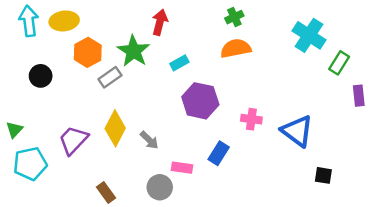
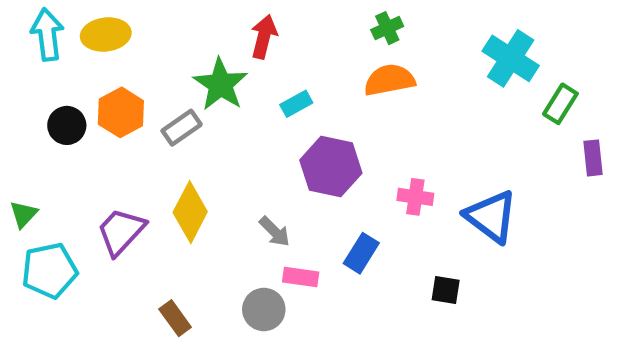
orange hexagon: (88, 52) -> (121, 112), moved
gray arrow: (149, 140) -> (275, 232), moved
black square: (323, 175) -> (446, 290), moved

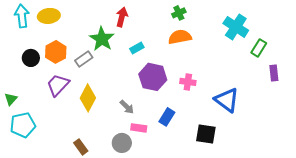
pink cross: (415, 197) -> (188, 82), moved
purple trapezoid: (121, 232) -> (58, 85), moved
black square: (446, 290) -> (206, 134), size x1.5

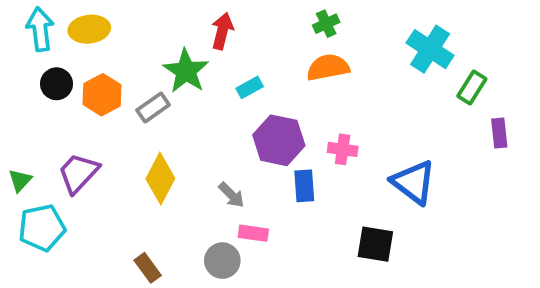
black circle: (31, 58) -> (56, 84), moved
purple trapezoid: (58, 85) -> (78, 173), moved
blue rectangle: (167, 117) -> (304, 186), moved, turned -36

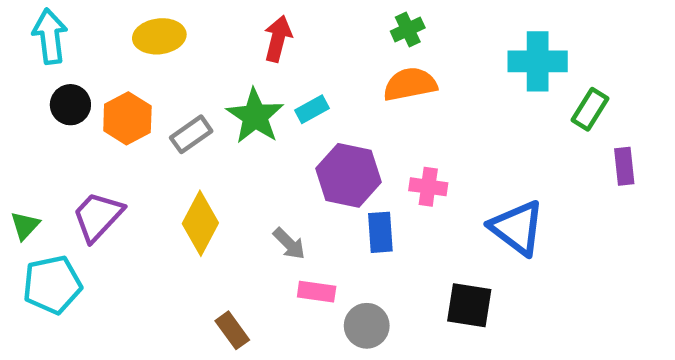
yellow ellipse: (89, 29) -> (159, 36), moved
cyan cross: (430, 49) -> (538, 61), turned -33
green star: (186, 71) -> (255, 116), moved
gray circle: (222, 261) -> (367, 326), moved
brown rectangle: (148, 268) -> (232, 330), moved

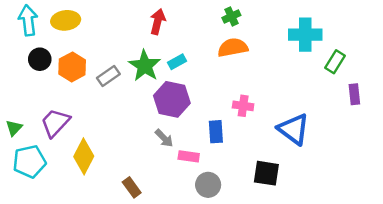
yellow ellipse: (159, 36) -> (66, 20), moved
purple hexagon: (348, 175) -> (172, 99), moved
yellow diamond: (200, 223) -> (84, 156), moved
pink rectangle: (317, 292) -> (189, 156), moved

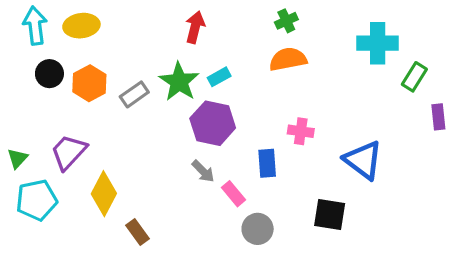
pink rectangle: (189, 156) -> (234, 194), turned 42
brown rectangle: (132, 187) -> (137, 232), moved

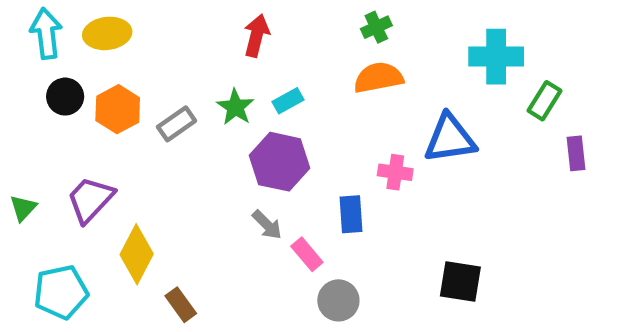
green star: (179, 82) -> (235, 107), size x0.7
blue triangle: (363, 160) -> (450, 139), moved, turned -45
cyan pentagon: (37, 200) -> (61, 292), moved
black square: (330, 214) -> (460, 282), moved

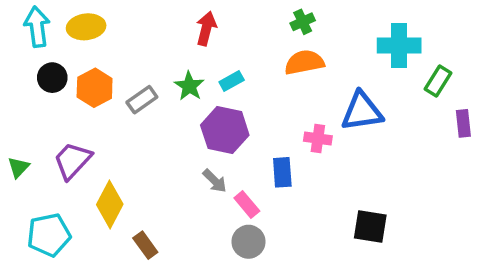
gray circle: (338, 300) -> (249, 242), moved

